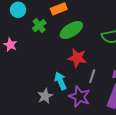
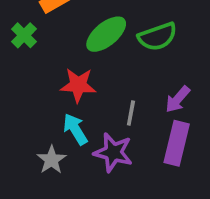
green ellipse: (71, 30) -> (106, 34), moved
red star: (77, 58) -> (78, 85), moved

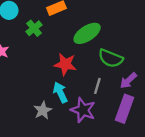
green semicircle: (157, 37) -> (111, 58), moved, turned 35

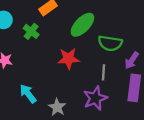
cyan arrow: (60, 92) -> (28, 94), moved
purple star: (83, 110) -> (95, 98), turned -30

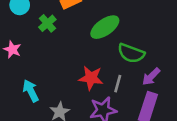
red star: (69, 59) -> (91, 78), moved

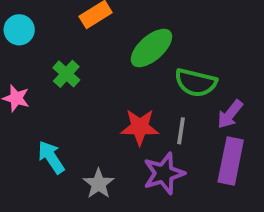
green cross: (47, 23) -> (66, 74), moved

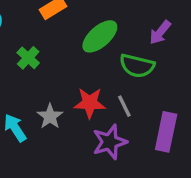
purple arrow: (230, 114) -> (160, 32), moved
gray line: (181, 131) -> (124, 106), turned -35
gray star: (99, 184) -> (50, 116), moved

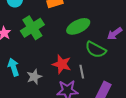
green cross: (28, 58) -> (32, 28), size x1.6
gray star: (50, 116) -> (34, 77), moved

